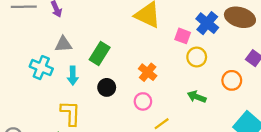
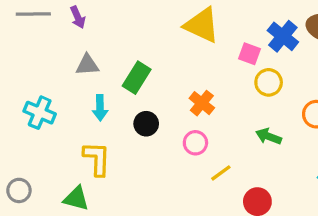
cyan cross: (41, 68) -> (40, 113), moved

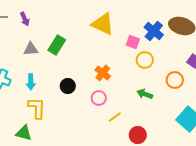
green rectangle: (137, 78) -> (57, 45), moved
cyan arrow: (100, 108) -> (31, 82), moved

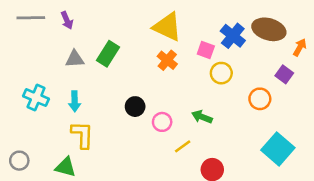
orange cross: (103, 73) -> (167, 60), moved
black circle: (68, 86) -> (135, 107), moved
green arrow: (145, 94) -> (202, 117), moved

